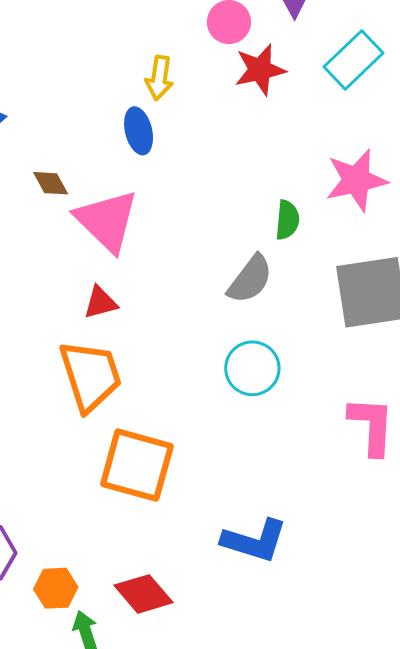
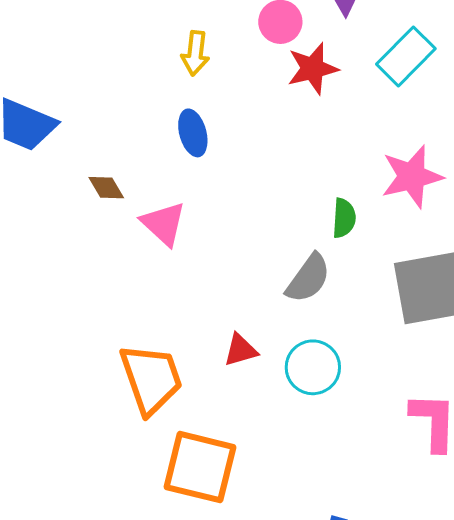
yellow arrow: (159, 78) -> (195, 53), moved
pink triangle: (107, 221) -> (163, 224), size x0.7
red triangle: (100, 303) -> (241, 350), moved

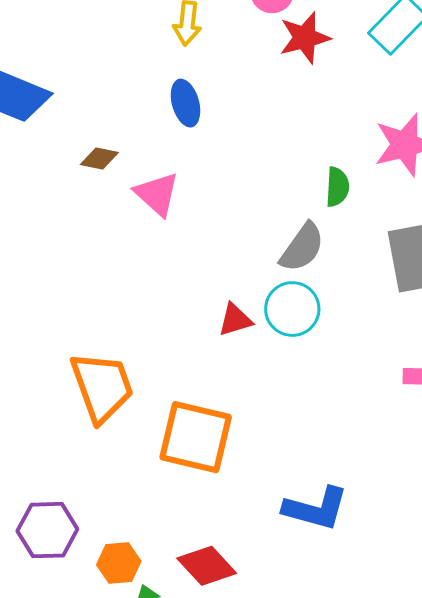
brown diamond: (106, 188) -> (99, 158), turned -48
cyan circle: (313, 367) -> (292, 309), moved
orange trapezoid: (151, 379) -> (102, 387), moved

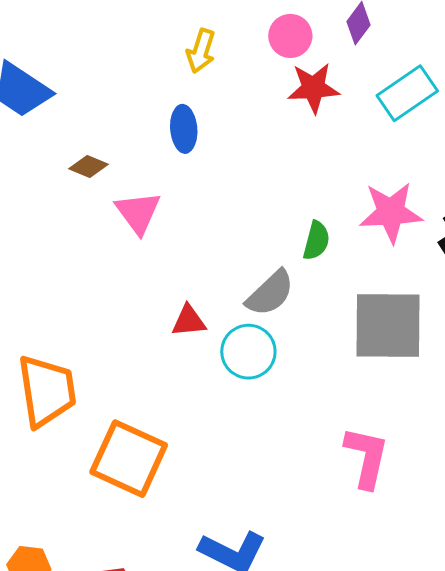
red triangle: (235, 320) -> (189, 321), moved

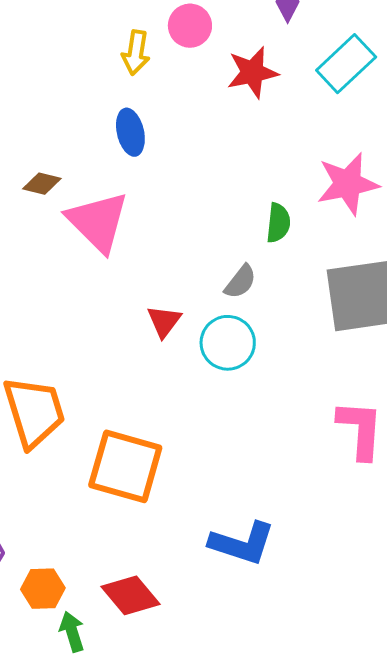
pink circle: (290, 36) -> (190, 26), moved
pink triangle: (138, 213) -> (98, 222), size x1.4
gray semicircle: (270, 293) -> (240, 282), size x0.7
red triangle: (189, 321) -> (164, 321), turned -39

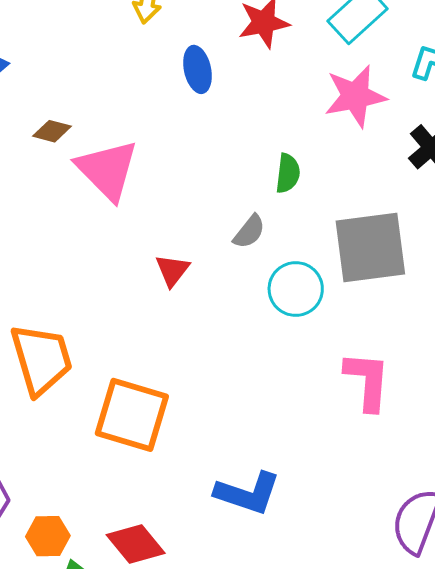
blue ellipse: (130, 132) -> (198, 69), moved
pink star: (348, 184) -> (355, 96), moved
cyan circle: (228, 343) -> (296, 289), moved

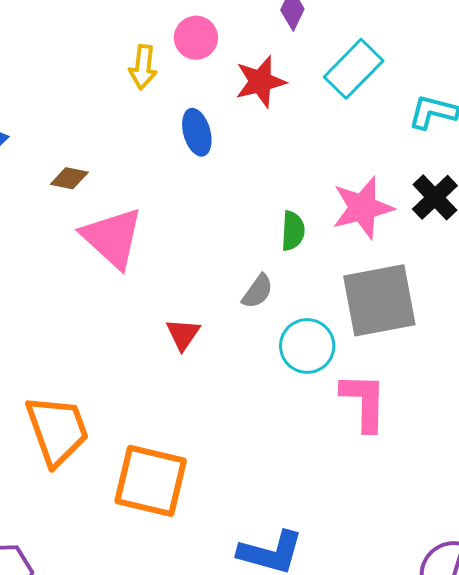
pink star: (355, 96) -> (363, 208), moved
brown diamond: (52, 131) -> (69, 178), moved
pink L-shape: (367, 381) -> (364, 402), moved

